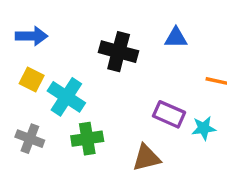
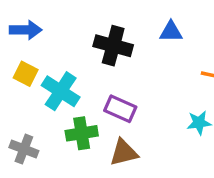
purple rectangle: (169, 114) -> (120, 109), moved
gray cross: (30, 139) -> (24, 149), moved
brown triangle: (146, 158) -> (124, 153), moved

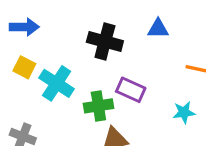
purple rectangle: (120, 109) -> (131, 90), moved
green cross: (82, 133) -> (98, 106), moved

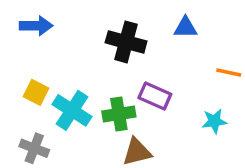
yellow square: (24, 67) -> (36, 92), moved
cyan cross: (57, 83) -> (72, 110), moved

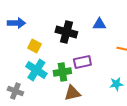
yellow square: (36, 92) -> (34, 46), moved
purple rectangle: (155, 96) -> (82, 62), turned -36
cyan star: (214, 121) -> (116, 84), moved

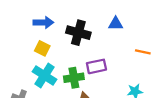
blue arrow: (16, 23) -> (43, 22), moved

